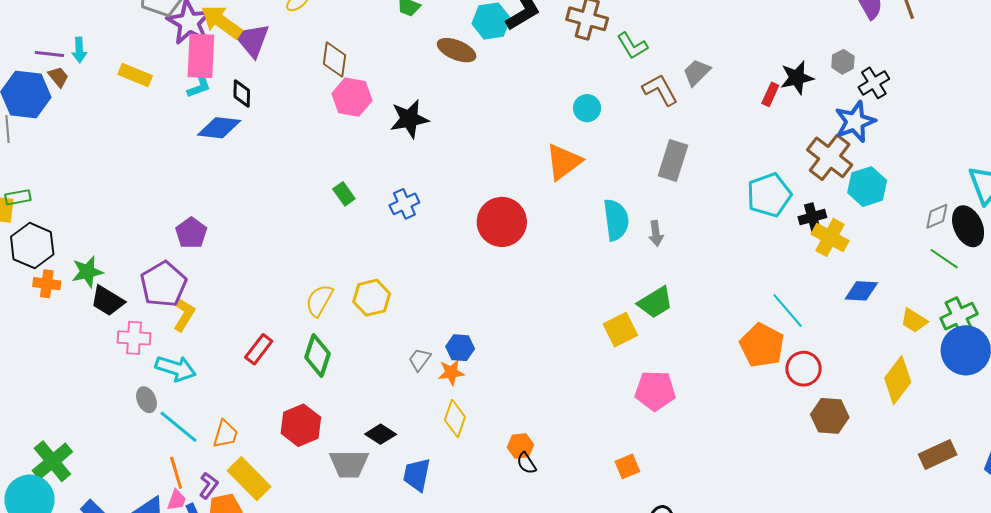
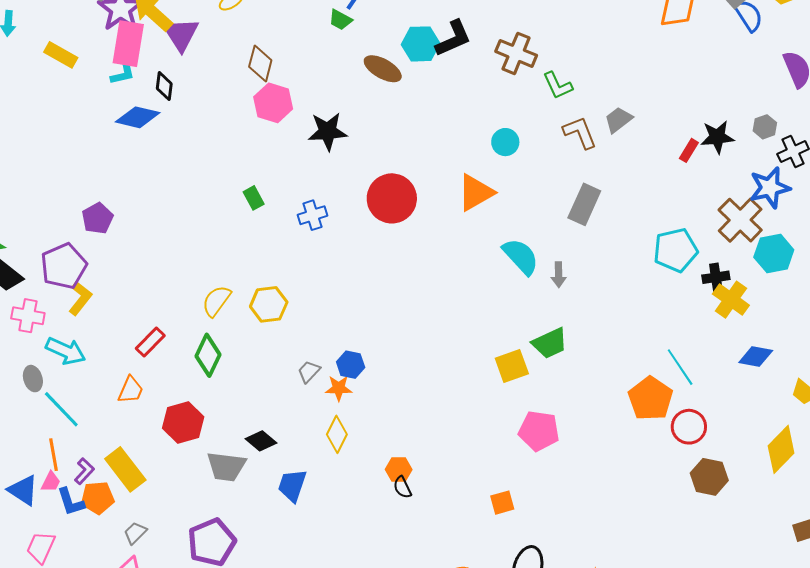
cyan semicircle: (616, 220) -> (521, 256), turned -42
red circle: (502, 222) -> (392, 198), moved
orange trapezoid: (225, 434) -> (131, 390), moved

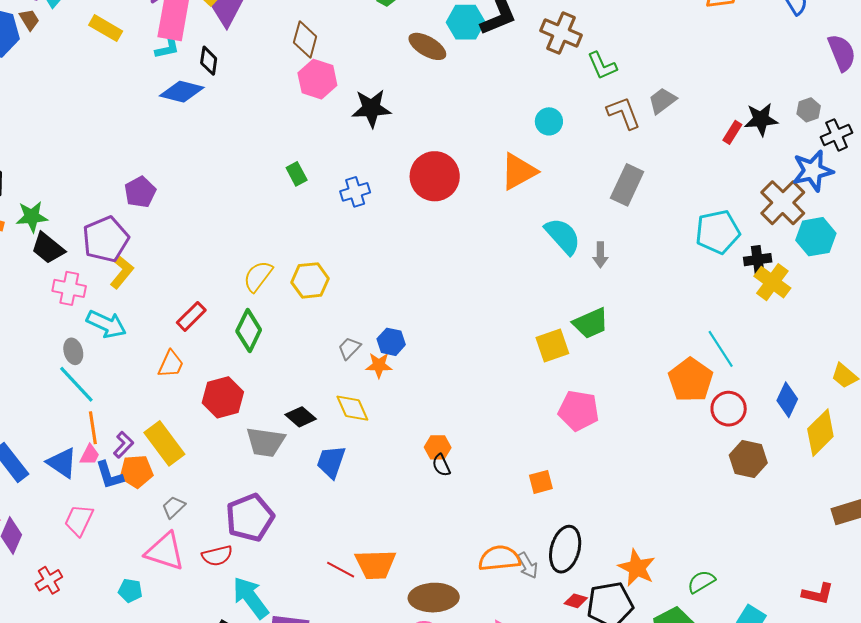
blue diamond: (756, 356) -> (787, 400), moved, turned -76
cyan line: (61, 409) -> (76, 384), moved
yellow diamond: (337, 434) -> (352, 408), moved, turned -51

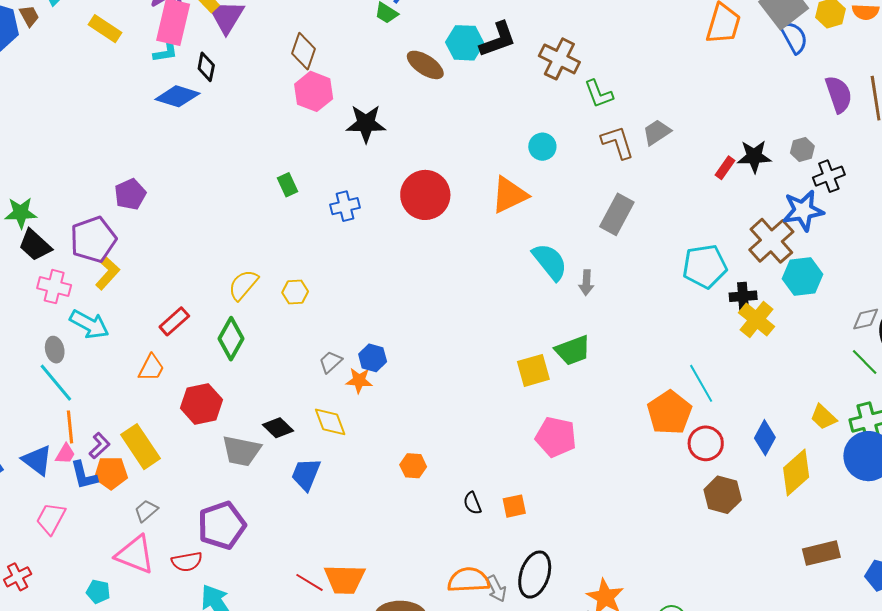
yellow hexagon: (310, 280) -> (295, 292), size x0.7
black semicircle: (441, 465) -> (472, 503), moved

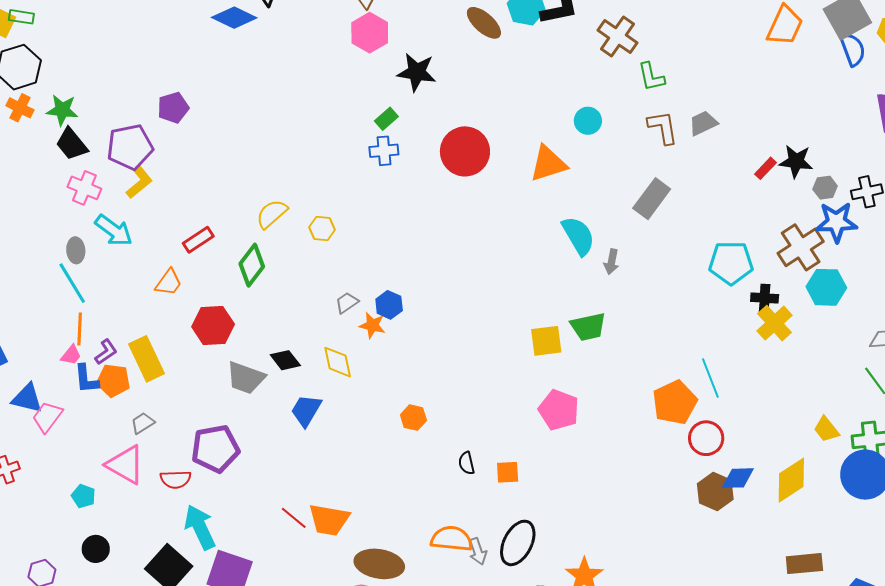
gray hexagon: (802, 149) -> (825, 188), moved
green rectangle: (287, 185) -> (386, 119), moved, turned 65
blue diamond: (765, 438) -> (738, 478), moved, turned 52
blue triangle: (37, 460) -> (27, 398), moved, turned -32

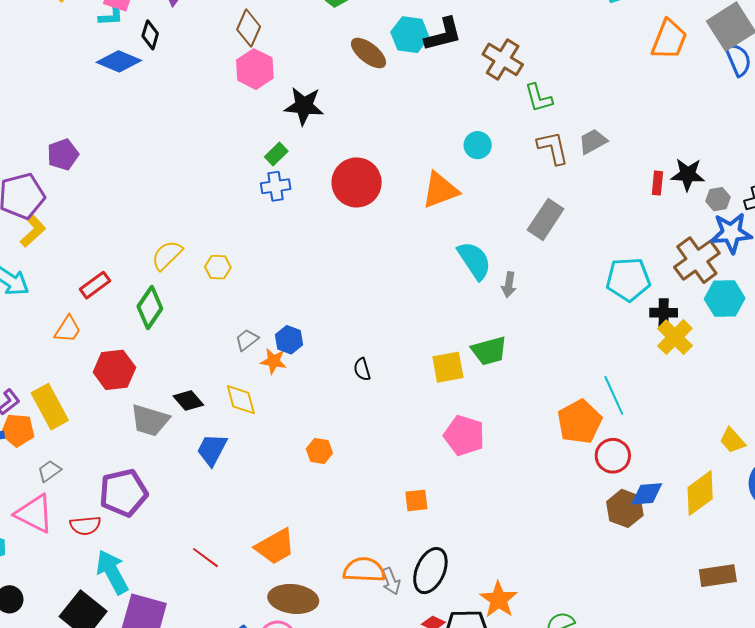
red rectangle: (765, 168) -> (657, 183), turned -35
black semicircle: (466, 463) -> (362, 369), moved
orange trapezoid: (329, 520) -> (275, 547), moved, turned -36

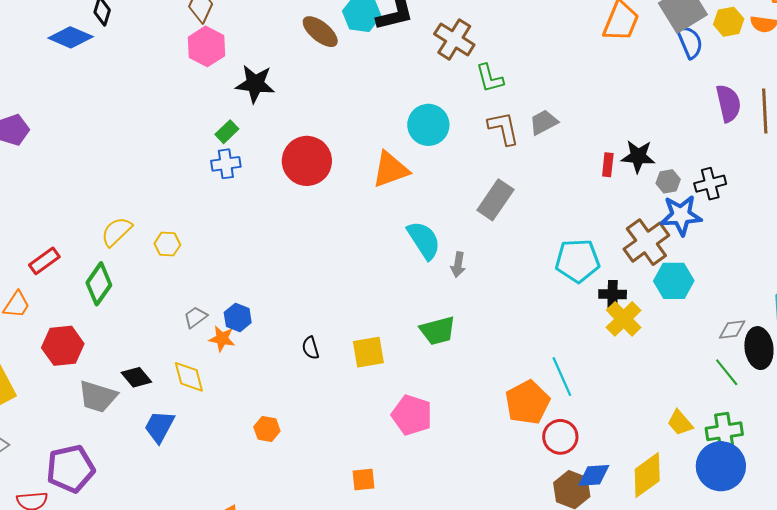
cyan circle: (478, 145) -> (428, 125), size x1.5
yellow square: (448, 367) -> (368, 352), moved

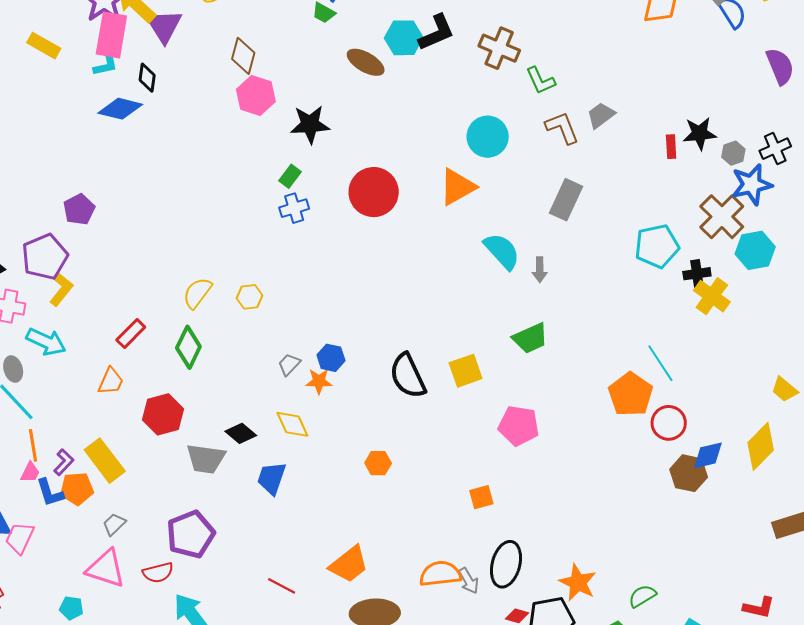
black semicircle: (310, 348) -> (408, 376), size x2.0

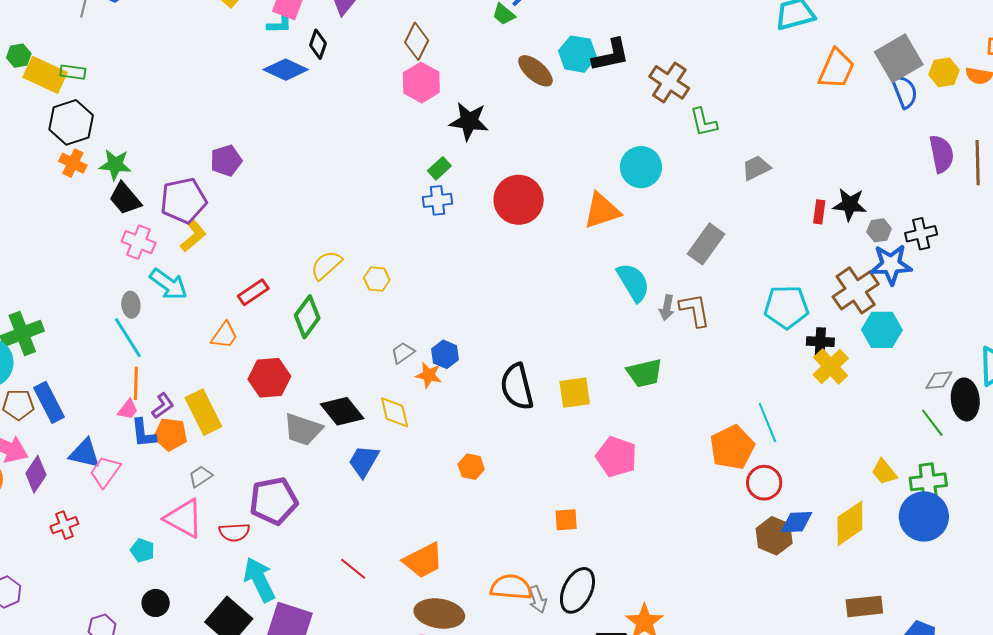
brown L-shape: (562, 128) -> (695, 310), moved
black diamond: (241, 433) -> (342, 411), size x1.4

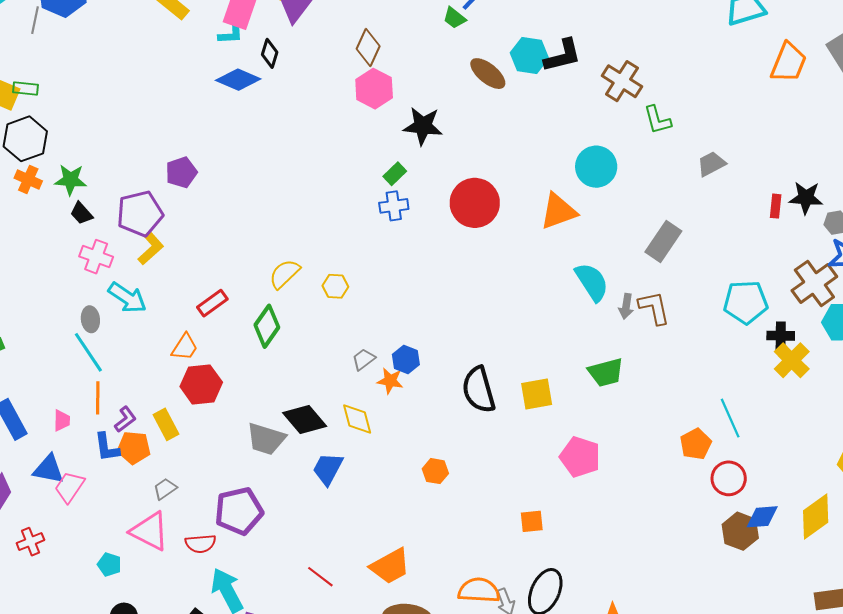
black trapezoid: (125, 199) -> (81, 213), size x0.7
red hexagon: (269, 378) -> (201, 384), moved
pink trapezoid: (128, 409) -> (62, 420), moved, turned -35
yellow rectangle: (203, 412) -> (166, 424), size x0.7
orange pentagon: (732, 447) -> (696, 444), size x0.7

